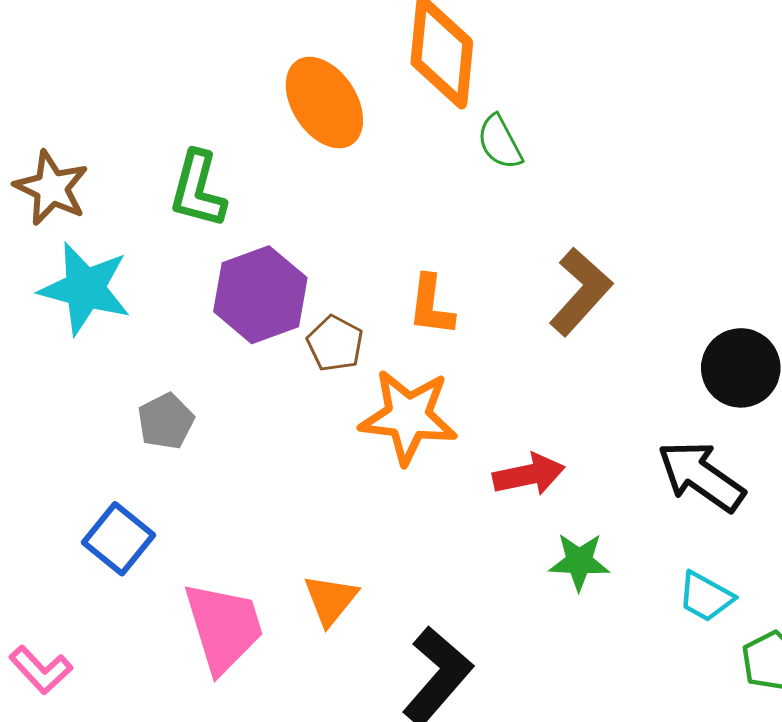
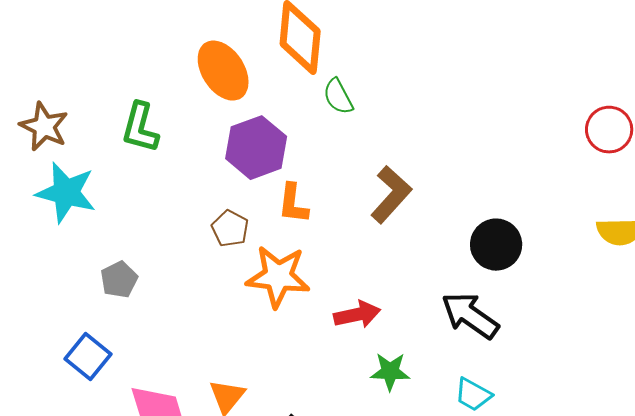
purple hexagon: (260, 295) -> (256, 148), moved

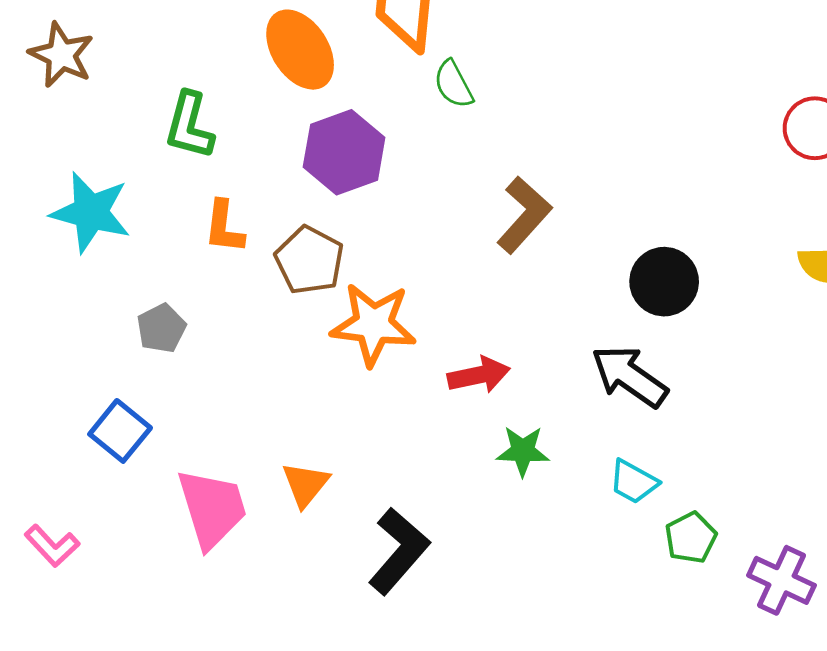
brown star: (44, 127) -> (61, 55), moved
orange L-shape: (293, 204) -> (224, 227), moved
brown pentagon: (230, 229) -> (309, 260), size x1.4

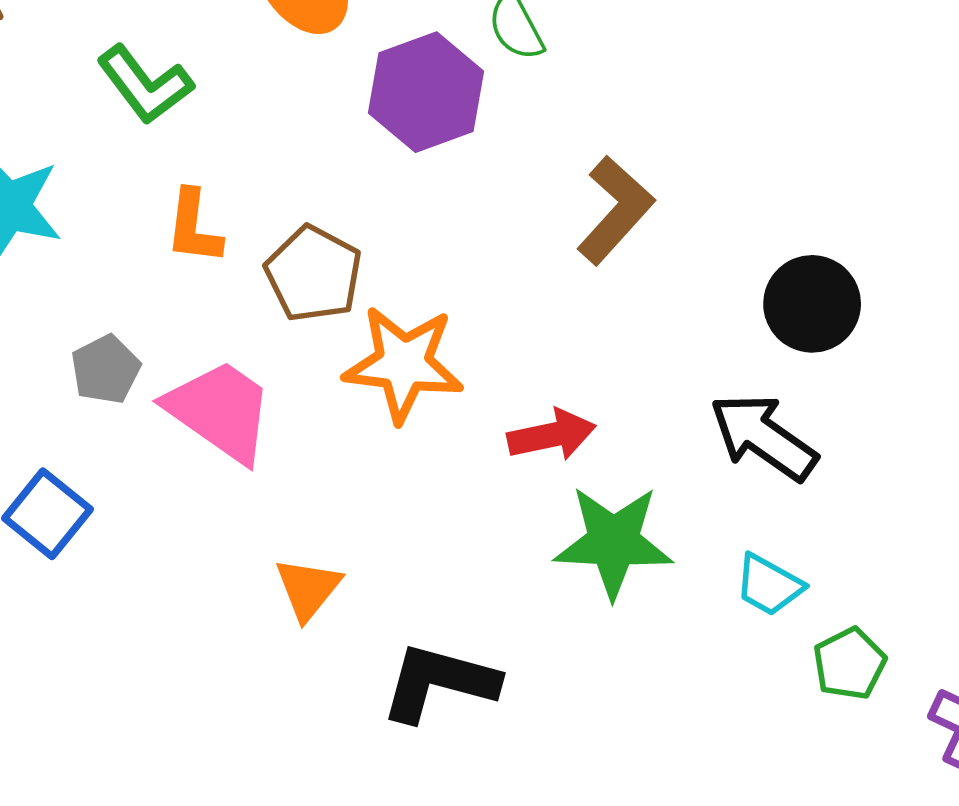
green L-shape: (189, 126) -> (145, 85), turned -52
purple hexagon: (344, 152) -> (426, 92), moved
green star: (523, 451) -> (613, 542), size x1.6
pink trapezoid: (212, 508) -> (220, 411), moved, turned -38
black L-shape: (399, 551) -> (439, 682), turned -116

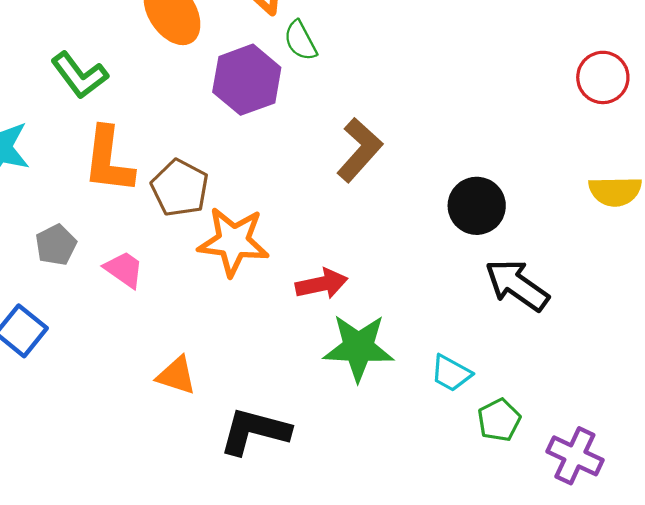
orange L-shape: (194, 227) -> (108, 160), size x1.5
pink trapezoid: (220, 411) -> (124, 269), size x0.6
black arrow: (763, 437) -> (517, 285), moved
orange triangle: (308, 589) -> (176, 375), turned -51

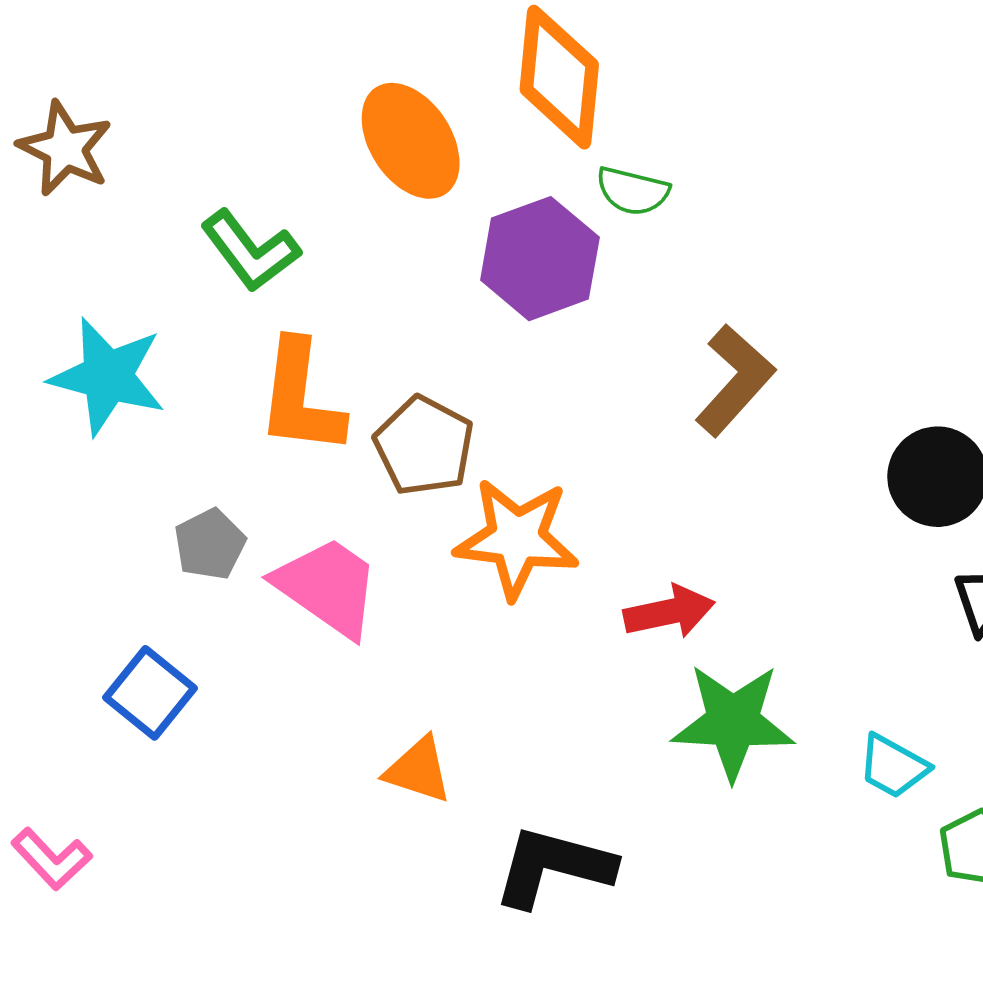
green semicircle: (300, 41) -> (633, 191), turned -48
pink trapezoid: (124, 269) -> (328, 587), size x1.6

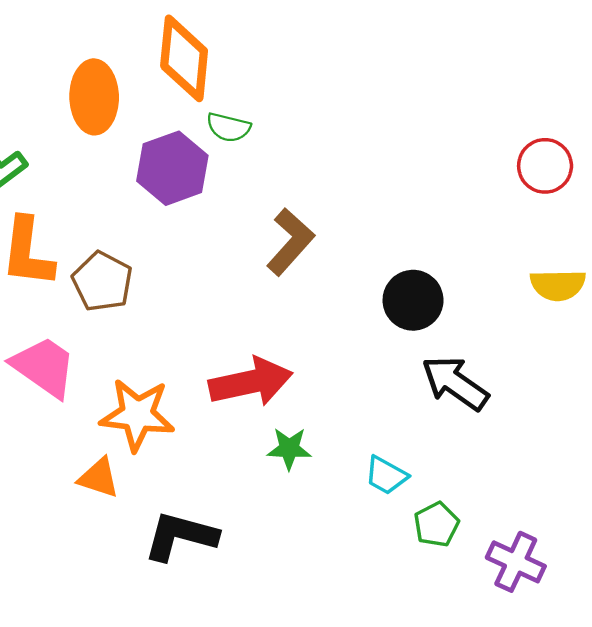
orange ellipse: (411, 141) -> (94, 97), turned 32
orange star: (517, 538) -> (137, 415), moved
red arrow: (669, 612) -> (251, 382), size x1.5
green star: (733, 722) -> (289, 449), size x0.6

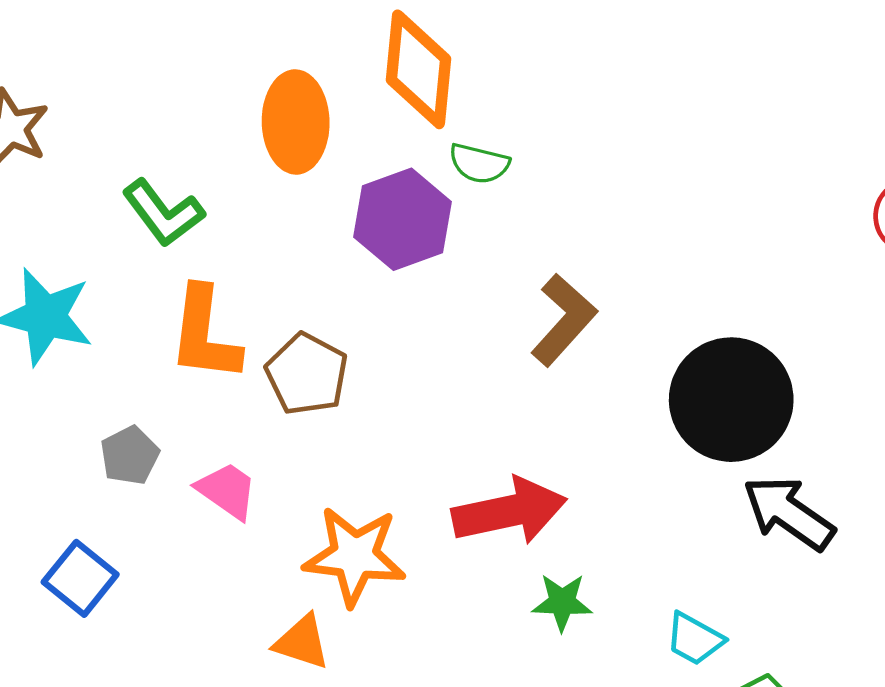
black circle: (413, 300) -> (731, 400), size x1.5
pink trapezoid: (44, 367) -> (227, 491), size x0.7

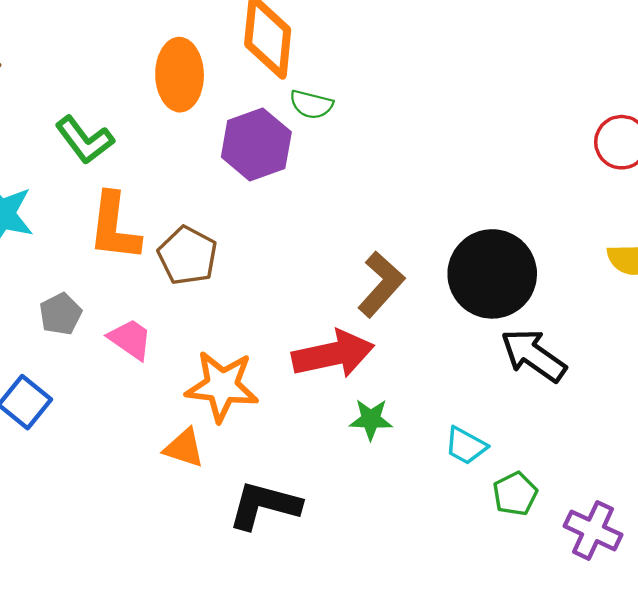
brown L-shape: (564, 320) -> (381, 284), moved

